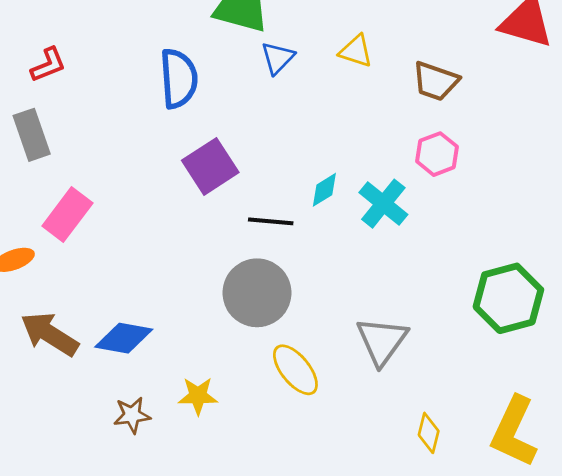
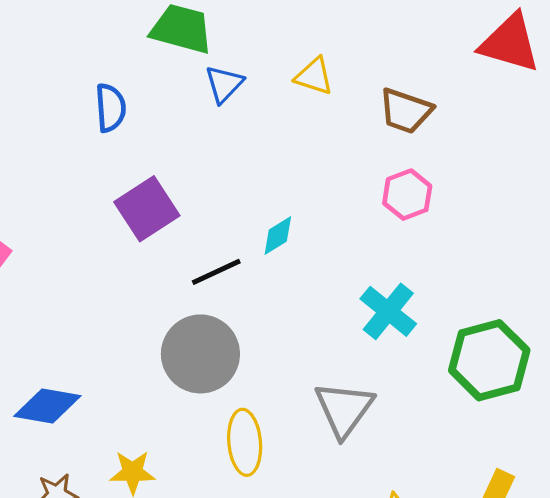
blue semicircle: (179, 79) -> (110, 108), size x0.7
cyan cross: (383, 204) -> (388, 311), moved
black line: (271, 221) -> (216, 272), turned -30
yellow ellipse: (295, 370) -> (245, 442), turned 34

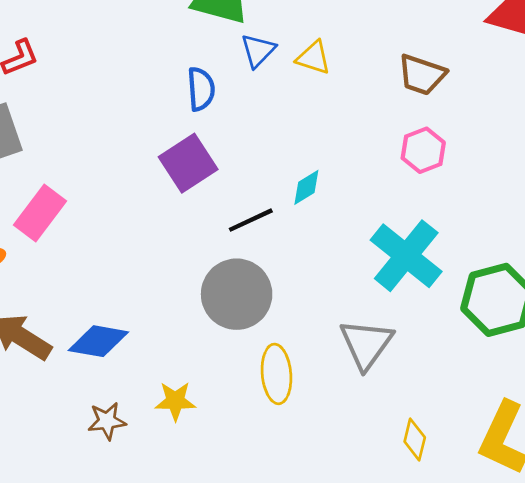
yellow triangle: (314, 76) -> (314, 58), moved
blue semicircle: (110, 108) -> (201, 89), moved
cyan cross: (388, 311) -> (406, 256), size x1.4

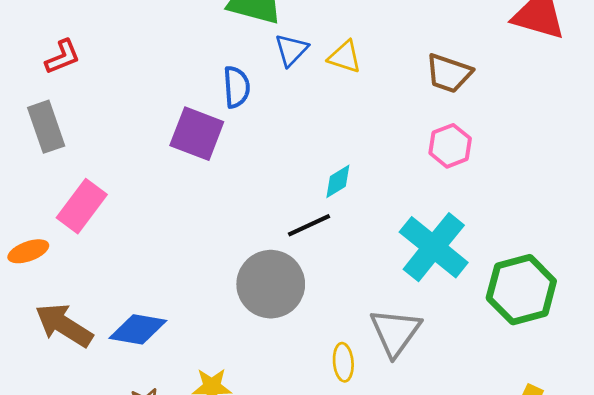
purple square: (188, 163) -> (197, 134), moved, turned -36
black line: (251, 220) -> (309, 225), moved
yellow ellipse: (276, 374) -> (343, 362), moved, size x0.7

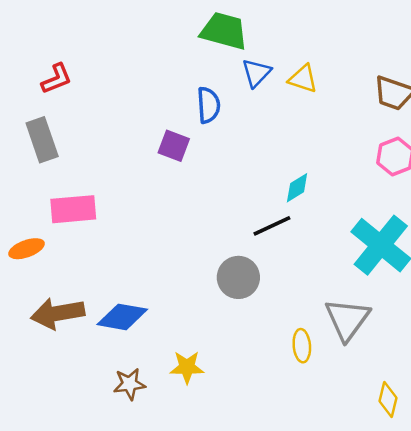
purple square: (197, 134) -> (174, 146), size x0.7
pink rectangle: (82, 206) -> (73, 209), turned 48
gray circle: (271, 284) -> (238, 277), size x0.7
brown arrow: (64, 325) -> (58, 313), turned -42

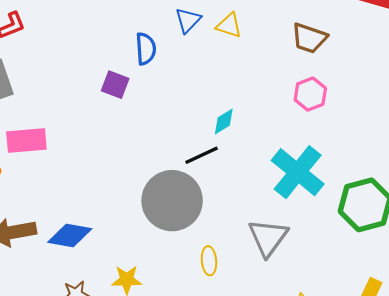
gray circle: (238, 277) -> (172, 201), size x1.6
yellow ellipse: (302, 346) -> (209, 261), moved

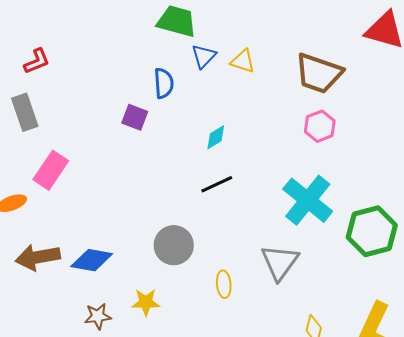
brown trapezoid: (309, 38) -> (319, 73), size x1.4
cyan diamond: (224, 121) -> (216, 137), moved
pink rectangle: (26, 140) -> (51, 170), turned -51
gray circle: (172, 201) -> (174, 245), moved, size x0.7

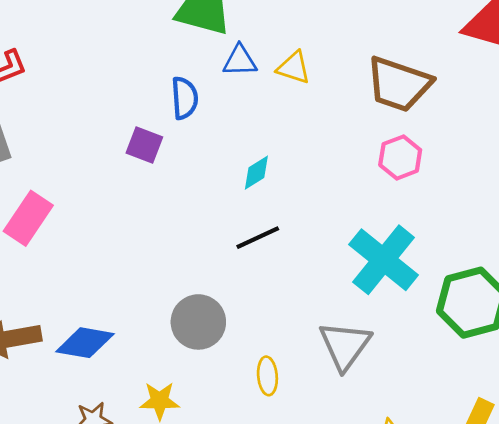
blue triangle: (204, 56) -> (240, 61), turned 44

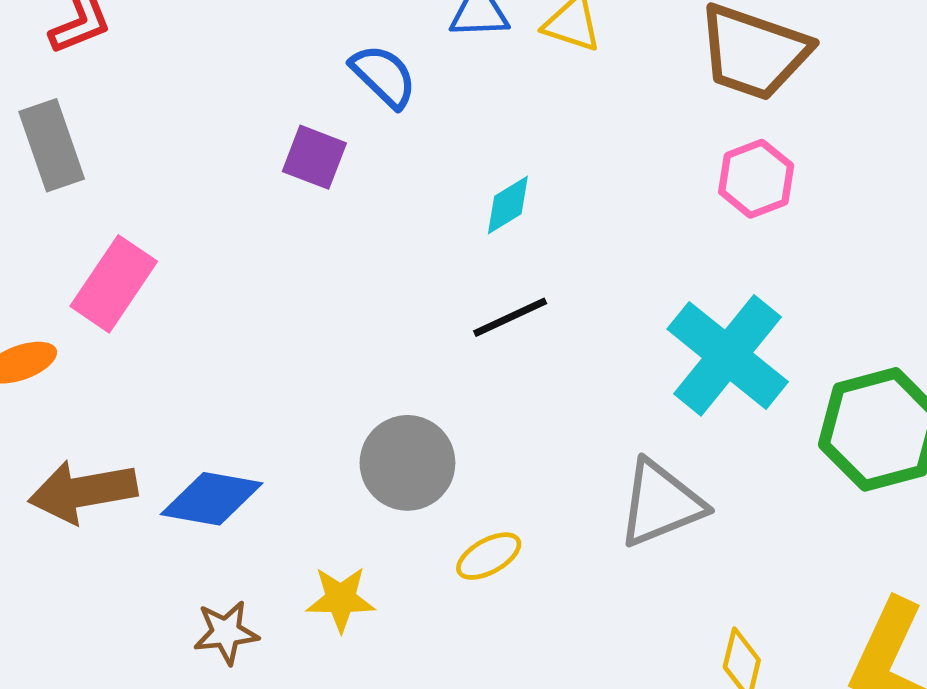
blue semicircle: (184, 98) -> (384, 76), turned -42
gray triangle: (345, 345) -> (661, 504), turned 32
yellow ellipse: (267, 376) -> (489, 556), moved, turned 66

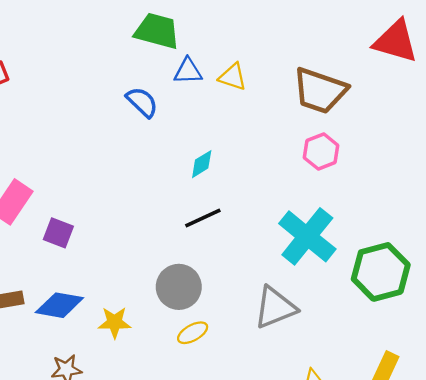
purple square: (314, 157) -> (58, 233), moved
gray circle: (407, 463) -> (179, 287), moved
yellow star: (341, 599) -> (115, 322), moved

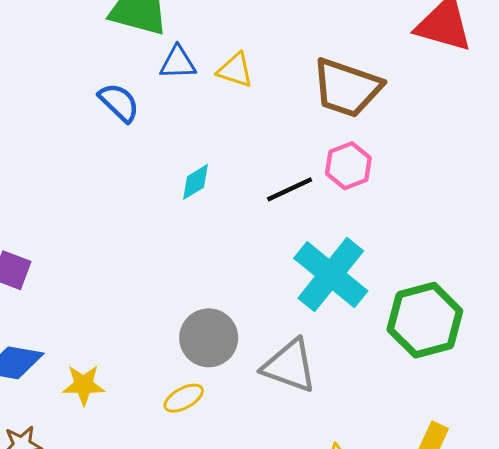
black line: (203, 218) -> (290, 189), moved
gray circle: (179, 287) -> (209, 338), moved
gray triangle: (275, 308) -> (290, 366), turned 42

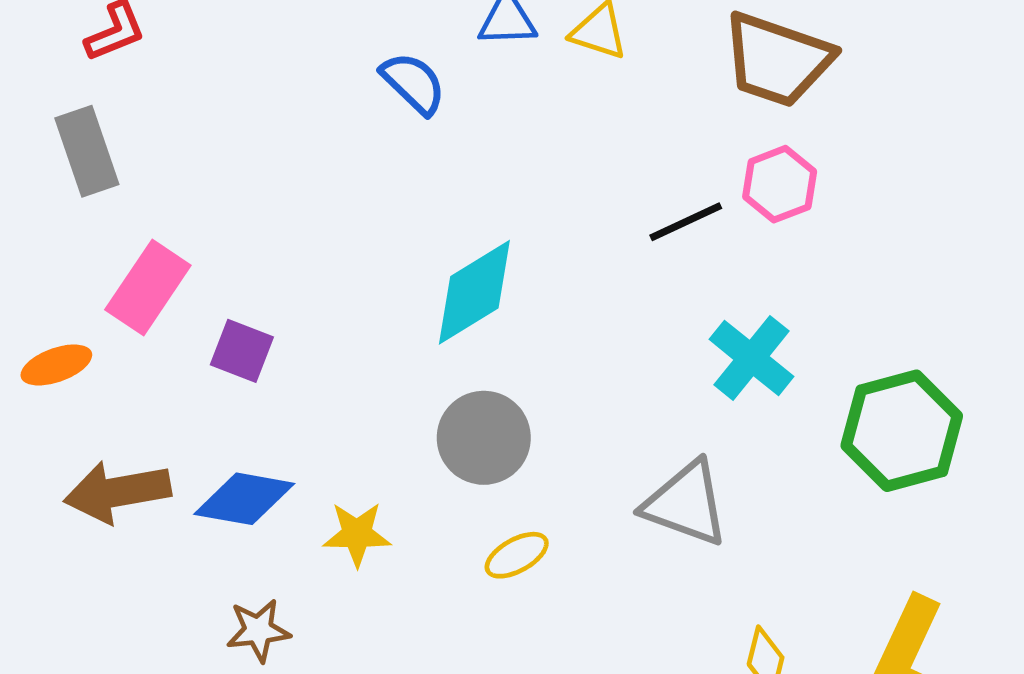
cyan diamond: (195, 182) -> (474, 292), moved, size x1.8
cyan cross: (331, 275) -> (751, 358), size x0.7
gray circle: (209, 338) -> (484, 438), moved

